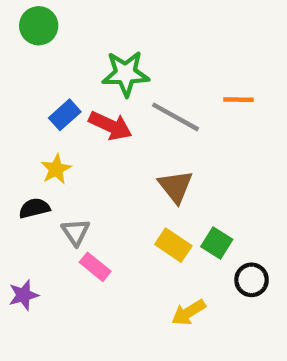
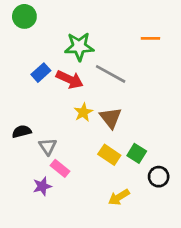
orange line: (238, 100) -> (150, 38), moved
yellow star: (56, 169) -> (83, 112), moved
purple star: (23, 295) -> (42, 186), moved

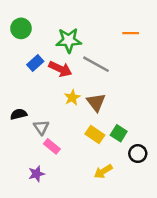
green circle: (24, 16) -> (21, 28), moved
purple star: (42, 186) -> (36, 174), moved

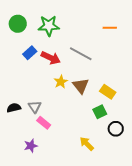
green star: (69, 40) -> (49, 26), moved
black semicircle: (19, 114) -> (14, 108), moved
green square: (119, 133) -> (100, 112), turned 32
yellow rectangle: (95, 134) -> (108, 92), moved
yellow arrow: (103, 171) -> (87, 144), turned 77

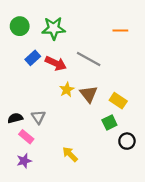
pink rectangle: (44, 123) -> (26, 137), moved
yellow arrow: (87, 144) -> (70, 154), moved
purple star: (31, 146) -> (24, 161), moved

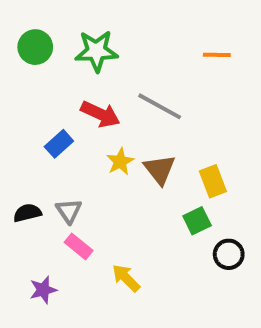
blue rectangle: (33, 58) -> (59, 144), moved
yellow rectangle: (118, 101) -> (213, 181), turned 35
pink rectangle: (26, 137) -> (79, 246), moved

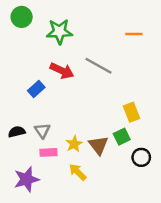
green circle: (35, 47) -> (22, 17), moved
yellow star: (120, 162) -> (74, 144), moved
brown triangle: (160, 169) -> (99, 145), moved
pink rectangle: (79, 246) -> (48, 152), turned -42
purple star: (43, 290) -> (26, 179), size x1.5

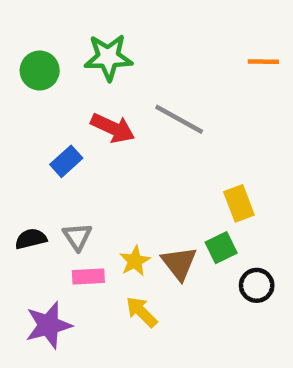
green circle: (22, 17) -> (40, 71), moved
orange line: (134, 34) -> (263, 62), moved

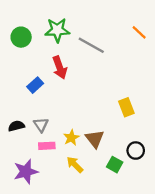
orange line: (263, 62) -> (139, 32), turned 42
gray line: (179, 119) -> (91, 45), moved
red arrow: (113, 128) -> (60, 67), turned 45
green square: (221, 248) -> (115, 165), moved, turned -35

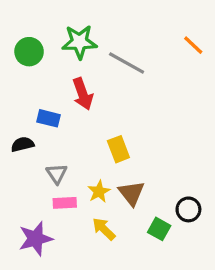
blue rectangle: (35, 85) -> (49, 118), turned 56
yellow rectangle: (126, 107) -> (118, 149), moved
black semicircle: (16, 126) -> (23, 144), moved

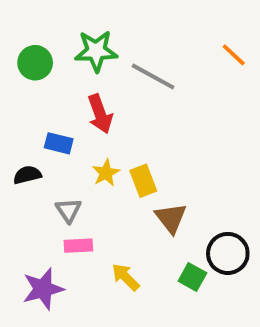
yellow star: (99, 192) -> (106, 173), moved
brown triangle: (131, 193) -> (171, 218), moved
black circle: (188, 209) -> (228, 253), size x1.4

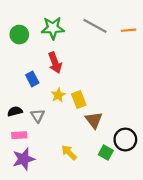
orange line: (234, 55) -> (129, 30), turned -48
gray line: (153, 76) -> (95, 26), moved
blue rectangle: (59, 143) -> (32, 79), turned 48
black semicircle: (27, 175) -> (15, 111), moved
pink rectangle: (78, 246) -> (19, 135), moved

